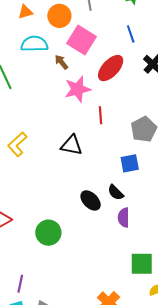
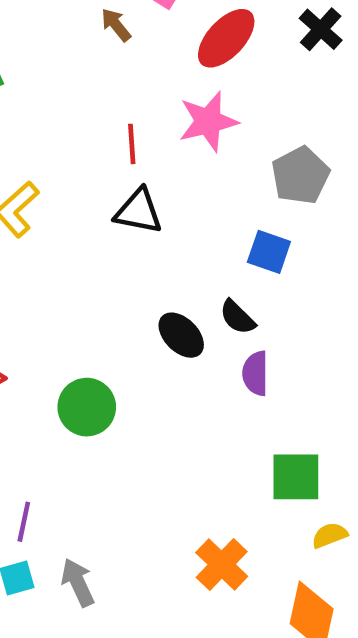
pink star: (77, 89) -> (208, 121), moved
red line: (101, 115) -> (132, 144), moved
blue square: (130, 163) -> (269, 252), turned 30

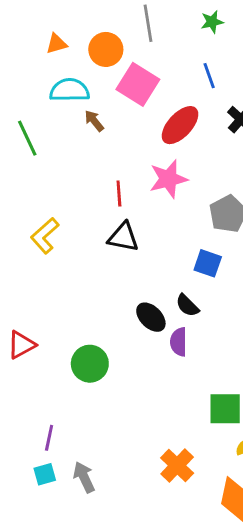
brown arrow: (116, 25) -> (94, 121), moved
purple semicircle: (255, 373) -> (179, 342), moved

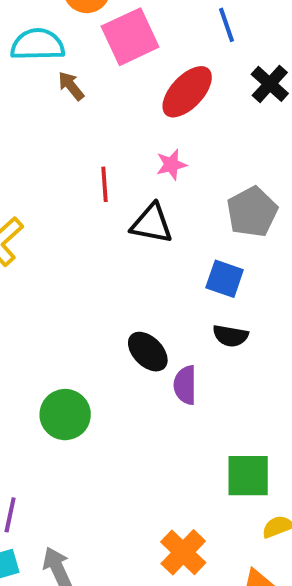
pink square: (138, 84) -> (130, 37), turned 33
pink star: (168, 179) -> (171, 165), size x0.6
black triangle: (123, 237) -> (152, 224), moved
black semicircle: (187, 305) -> (230, 336), moved, turned -35

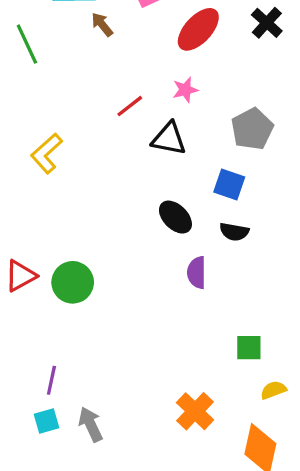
red line: (104, 184) -> (130, 106), turned 56
black ellipse: (148, 352) -> (175, 217), moved
green circle: (65, 415) -> (73, 282), moved
green square: (248, 476) -> (249, 348), size x0.7

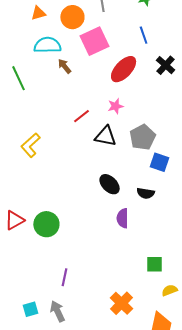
gray pentagon: (252, 129) -> (143, 137), moved
blue square: (229, 184) -> (160, 162), moved
purple line: (51, 380) -> (64, 277), moved

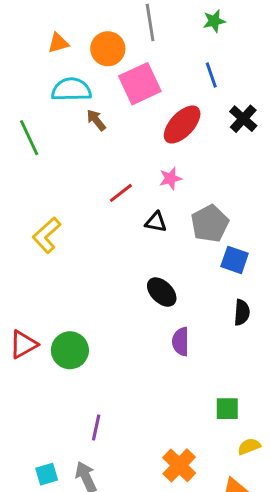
black triangle: (106, 136) -> (156, 222), size x0.7
black semicircle: (146, 193) -> (242, 312), moved, turned -96

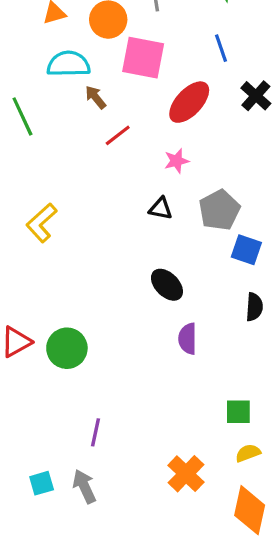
pink square: (140, 84) -> (143, 58), turned 36
red line: (121, 193) -> (118, 135), moved
yellow semicircle: (249, 446) -> (248, 453), moved

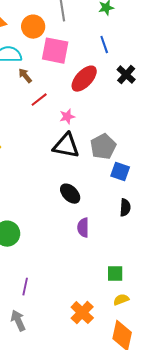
pink star: (176, 161) -> (67, 117), moved
black triangle: (161, 208) -> (66, 146), size x1.8

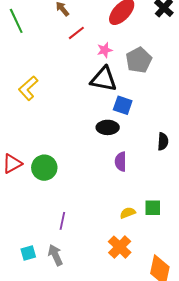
gray pentagon: (103, 147) -> (139, 60), moved
blue square: (120, 172) -> (123, 105), moved
black ellipse: (70, 194) -> (108, 127), turned -45
yellow semicircle: (121, 300) -> (128, 213), moved

